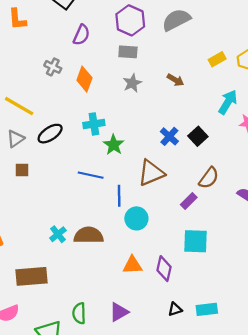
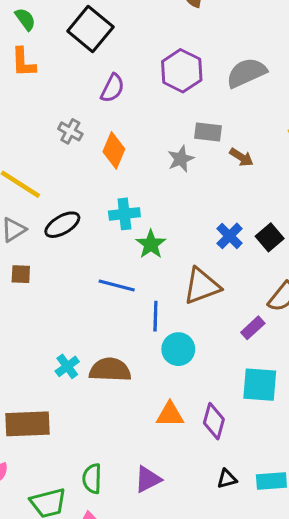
gray rectangle: (128, 52) -> (208, 132), moved

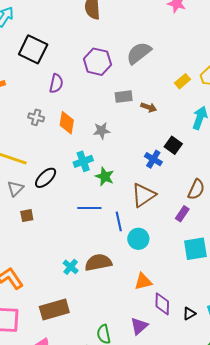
gray star: (181, 159) -> (102, 131), moved, turned 30
black square: (270, 237) -> (173, 145), moved
purple diamond: (214, 421) -> (162, 304), moved

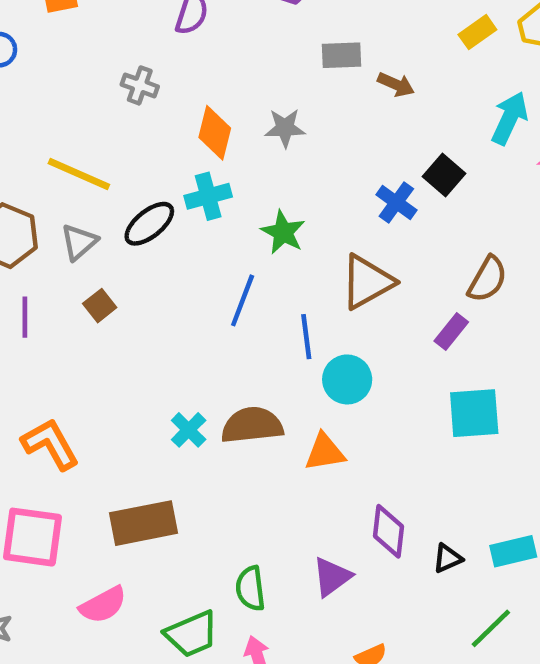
orange diamond: (67, 123) -> (215, 133), moved
cyan cross: (83, 161) -> (208, 196), moved
blue line: (89, 208) -> (243, 300), turned -75
brown square: (27, 216) -> (100, 306), turned -32
orange triangle: (143, 282) -> (325, 452), moved

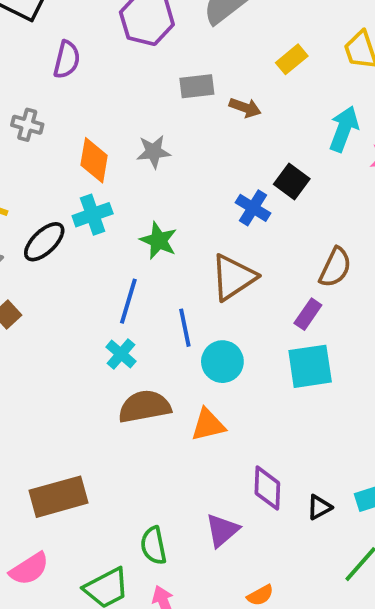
yellow rectangle: (477, 32) -> (292, 59), moved
cyan square: (474, 413) -> (310, 366), moved
cyan cross: (189, 430) -> (121, 354), moved

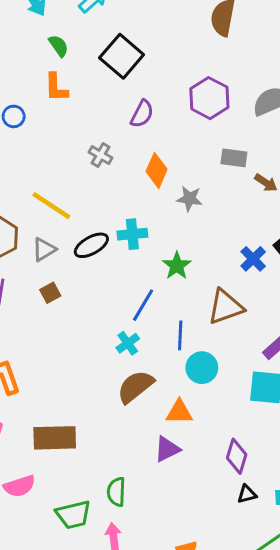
orange diamond: (94, 160) -> (157, 170), moved
brown semicircle: (144, 407) -> (135, 387), turned -42
purple diamond: (267, 488) -> (237, 456), moved
purple triangle: (222, 530) -> (167, 449), moved

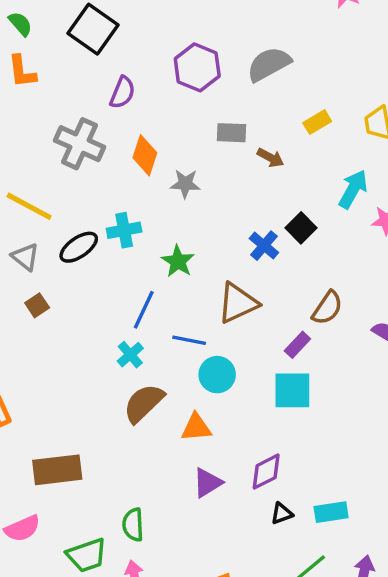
gray cross: (100, 155) -> (80, 144), size x1.8
gray triangle: (44, 249) -> (25, 257), turned -45
blue line: (180, 335) -> (189, 340), turned -76
purple triangle: (167, 449) -> (208, 483), moved
purple diamond: (237, 456) -> (266, 472), turned 52

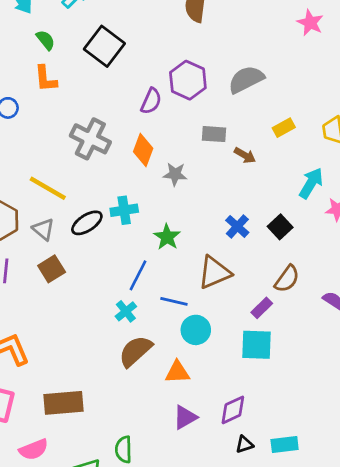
purple semicircle: (122, 92) -> (151, 101), moved
black square: (301, 228) -> (280, 227), moved
brown square: (37, 305) -> (52, 269), size x1.4

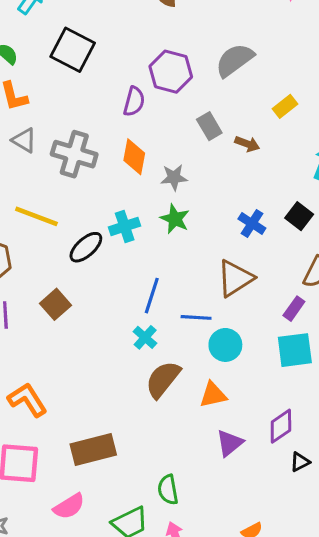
gray rectangle: (214, 134) -> (209, 126), turned 65
gray triangle: (43, 229) -> (24, 140), moved
green star: (167, 237) -> (175, 219), moved

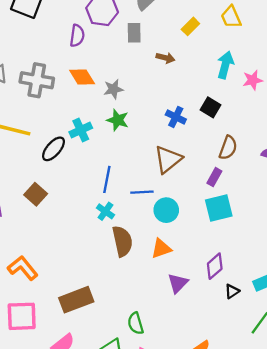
gray rectangle: (209, 126) -> (134, 33), moved, turned 36
orange diamond: (134, 157) -> (82, 77), turned -36
brown semicircle: (163, 379) -> (122, 241), turned 136

